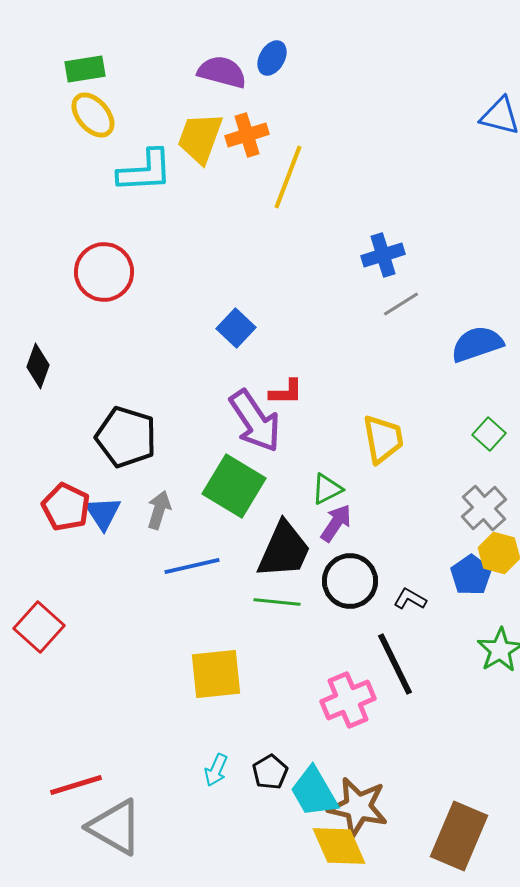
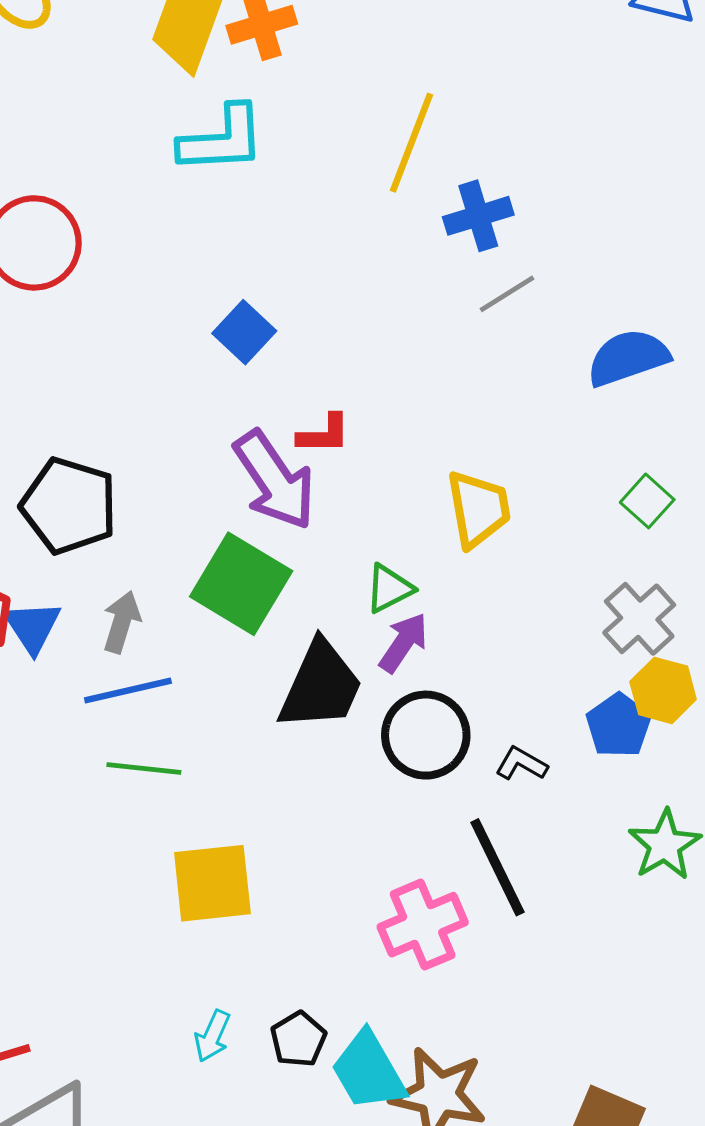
cyan L-shape: (145, 171) -> (222, 139), moved
yellow line: (288, 177) -> (411, 143), moved
blue line: (192, 566) -> (128, 690), moved
green line: (277, 602) -> (144, 768), moved

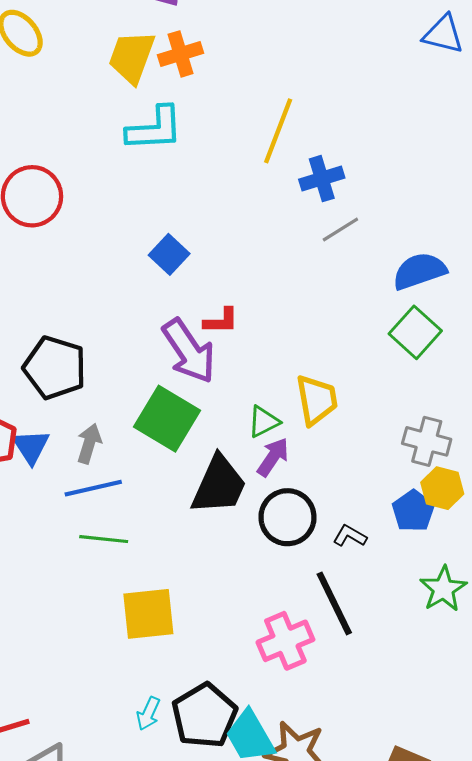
green square: (647, 501) -> (415, 332), moved, size x1.5
yellow trapezoid: (478, 509) -> (317, 400), moved
gray cross: (639, 619) -> (427, 441), turned -33
black pentagon: (298, 1039) -> (204, 716), size x1.8

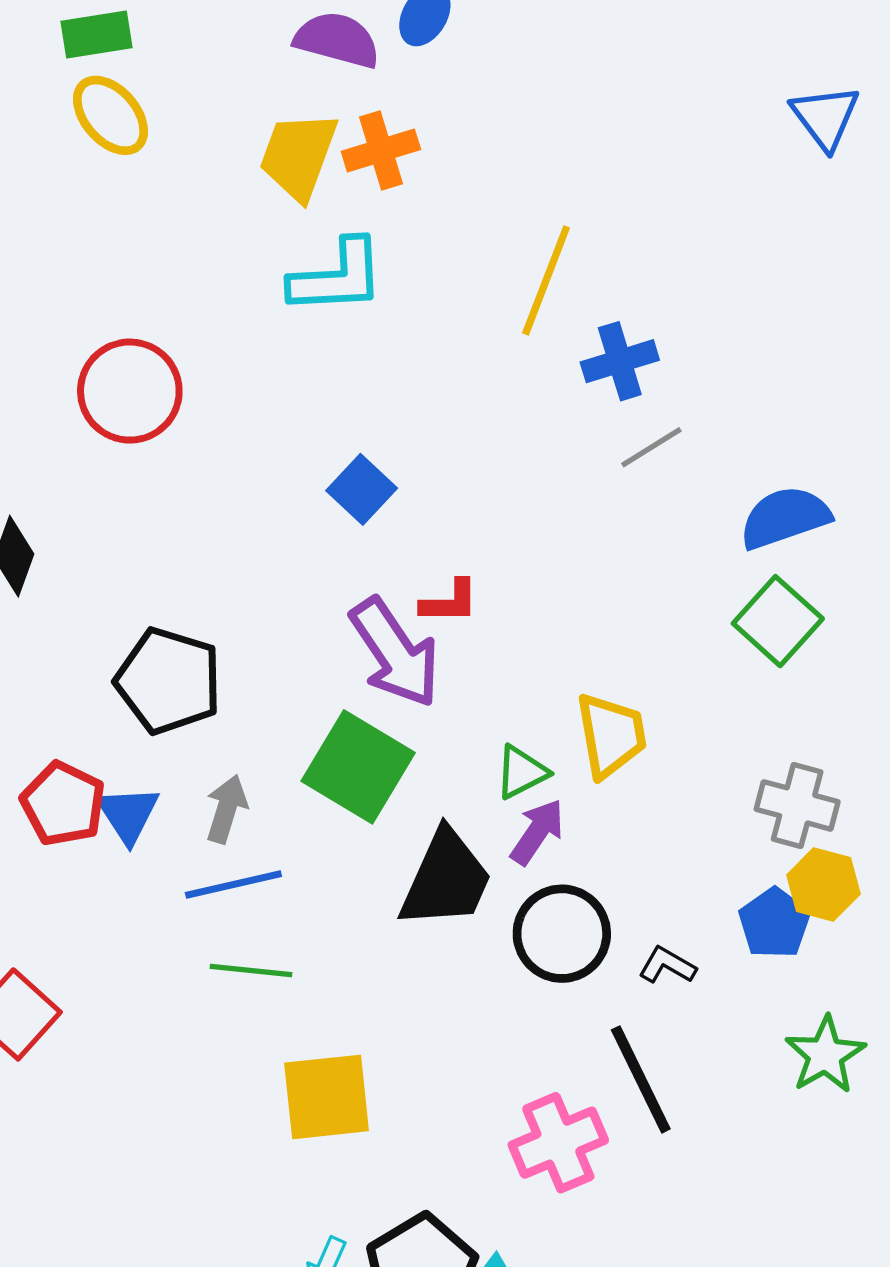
blue triangle: (443, 34) -> (825, 117), turned 39

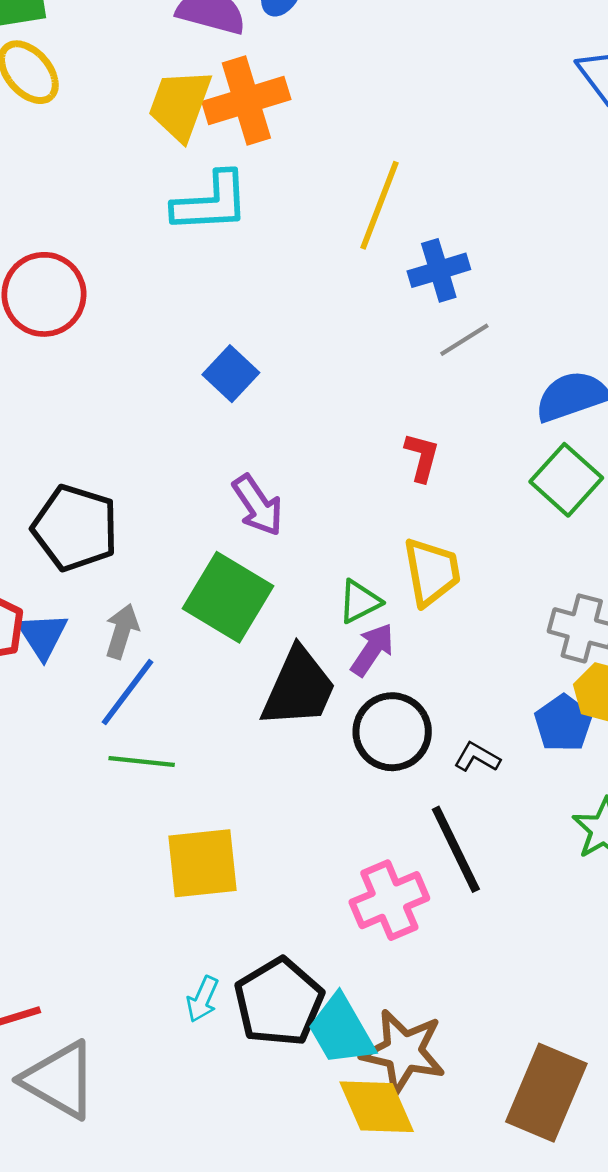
orange cross: (381, 150) -> (246, 100), size x1.4
red L-shape: (449, 602) -> (422, 457), moved, turned -75
purple arrow: (395, 653) -> (258, 505), size x0.7
blue line: (233, 884) -> (127, 692), turned -40

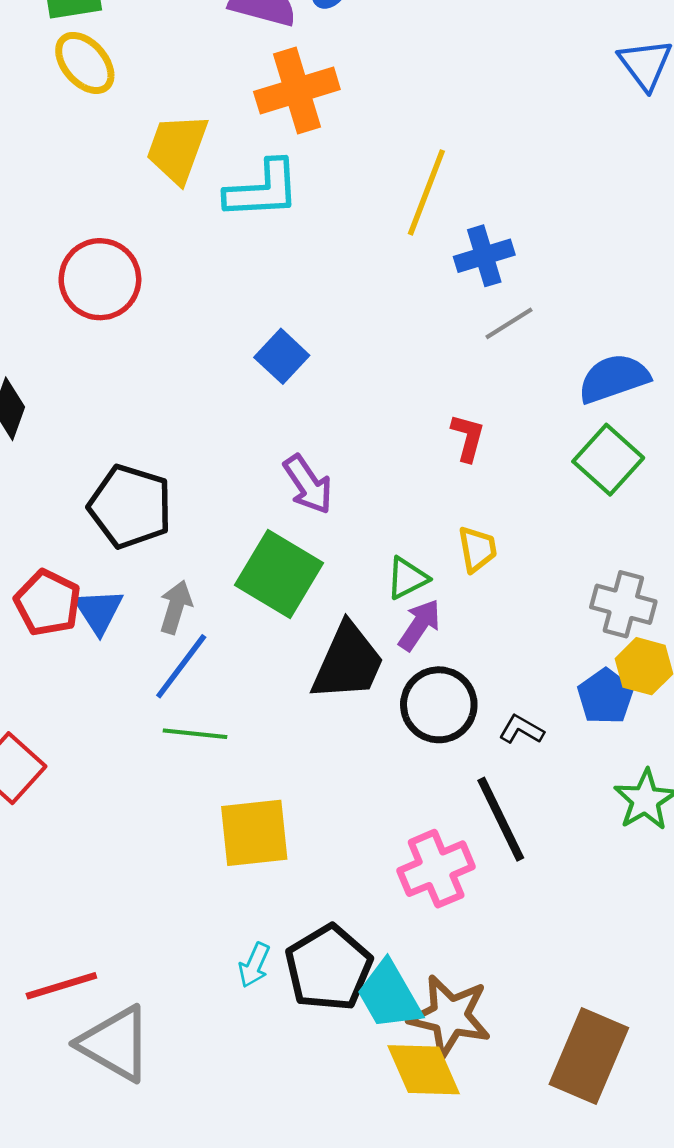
yellow trapezoid: (180, 105) -> (177, 148), moved
yellow trapezoid: (432, 572) -> (477, 549), size x0.7

